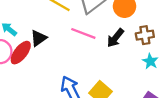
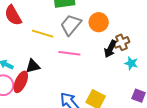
black triangle: (39, 38) -> (33, 66), turned 35
black arrow: (115, 38) -> (110, 49), moved

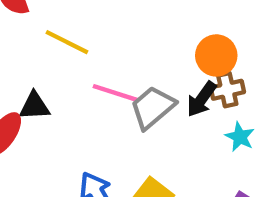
orange circle: (99, 22) -> (216, 55), moved
gray trapezoid: (71, 25) -> (153, 107), moved

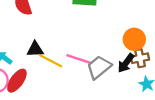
yellow line: (67, 42) -> (51, 61), moved
black triangle: (34, 106) -> (35, 49), moved

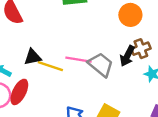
orange circle: (134, 39) -> (130, 15), moved
gray trapezoid: (99, 67) -> (101, 65), turned 88

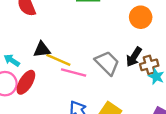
brown cross: (141, 49) -> (149, 65), moved
pink line: (78, 60) -> (74, 73), moved

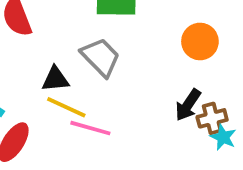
black triangle: (42, 50) -> (55, 79), moved
gray trapezoid: (107, 63) -> (101, 57), moved

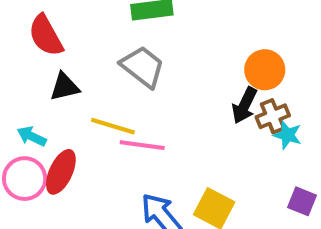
orange circle: (200, 41) -> (265, 70), moved
black triangle: (55, 79) -> (65, 87), moved

